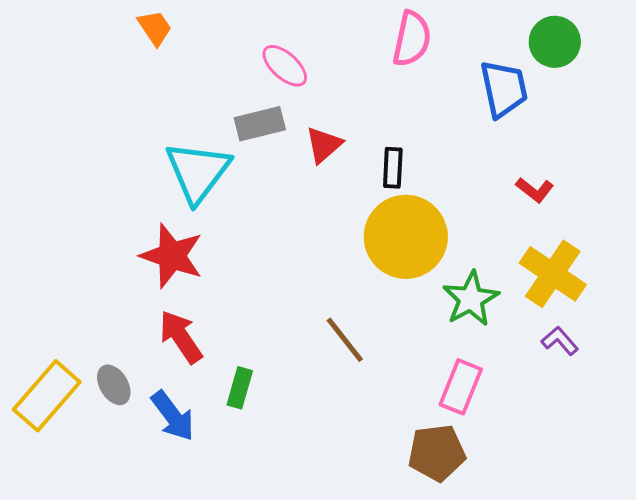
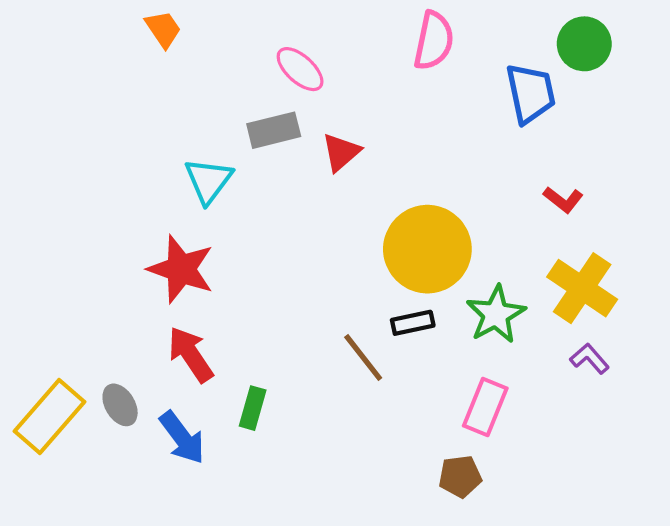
black rectangle: (393, 168) -> (413, 323), moved, turned 75
cyan triangle: (198, 172) -> (208, 181), size x0.7
brown pentagon: (437, 453) -> (460, 476), size x0.7

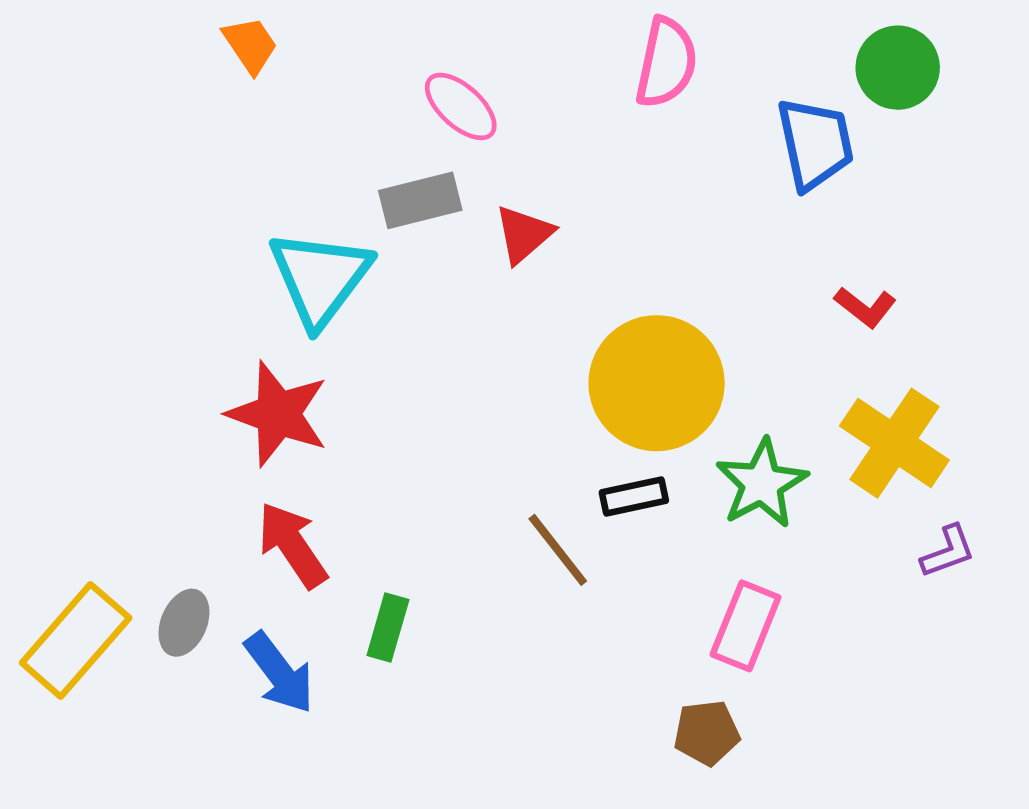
cyan triangle: (208, 181) -> (320, 278), size x1.4
purple L-shape: (590, 359) -> (948, 551), moved, turned 111
gray ellipse: (120, 405) -> (184, 623), turned 54

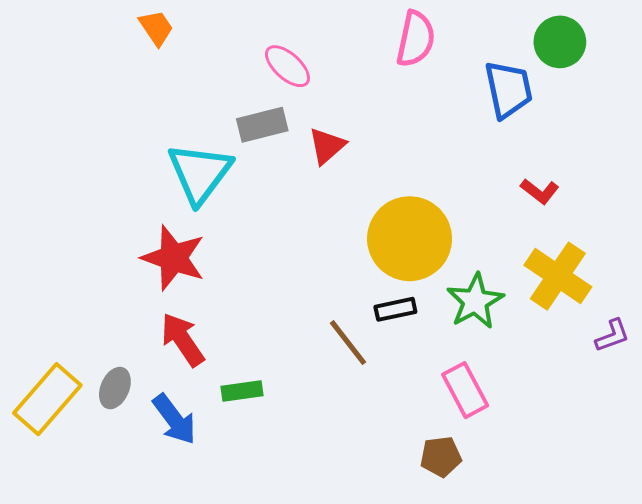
purple L-shape: (948, 551) -> (612, 336), moved
pink rectangle: (746, 626) -> (465, 390), turned -50
green rectangle: (388, 628) -> (242, 391), turned 66

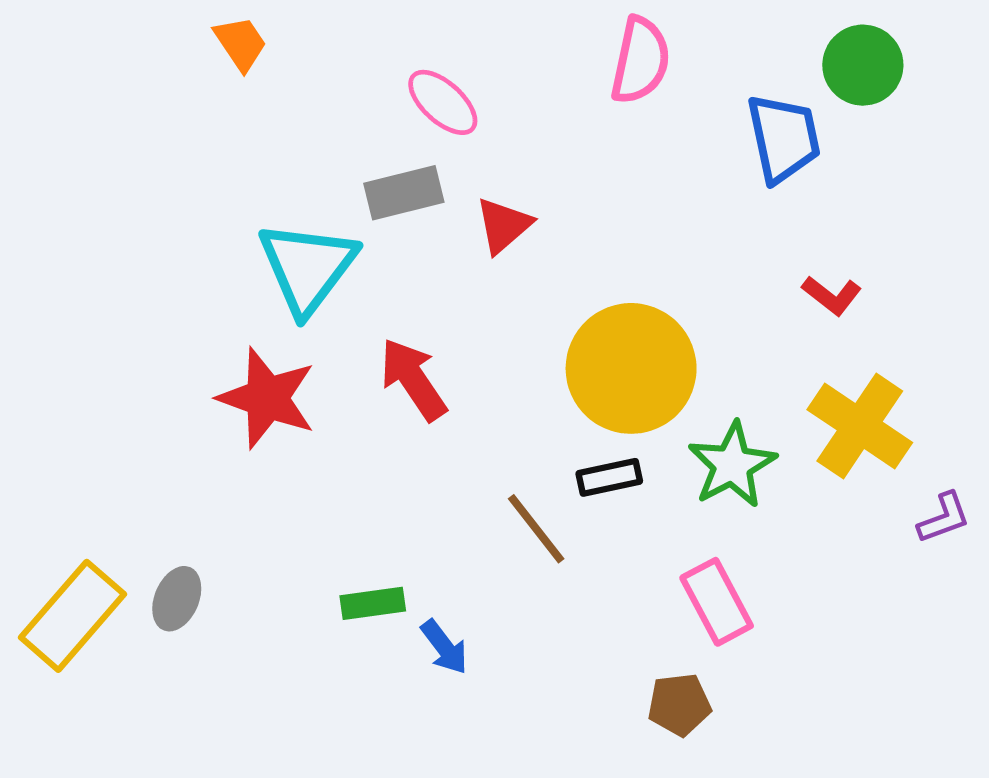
red arrow: (183, 340) -> (413, 379), moved
blue arrow: (174, 419) -> (444, 647), moved, size x0.7

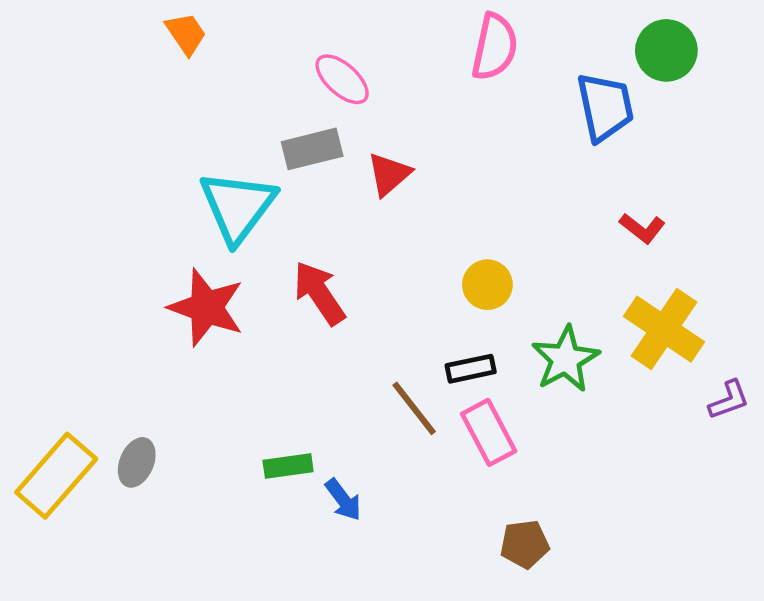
yellow circle: (631, 368) -> (487, 285), size x0.5
pink rectangle: (717, 602) -> (489, 432), moved

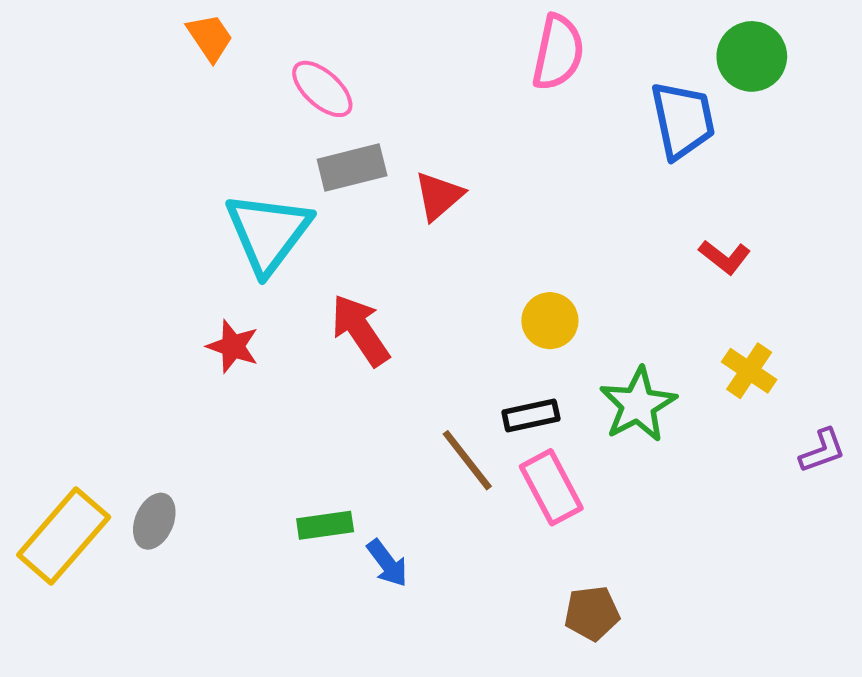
pink ellipse: (342, 79) -> (322, 89), moved
red star: (206, 307) -> (233, 346), size x0.6
yellow cross: (664, 329) -> (749, 371), size x0.6

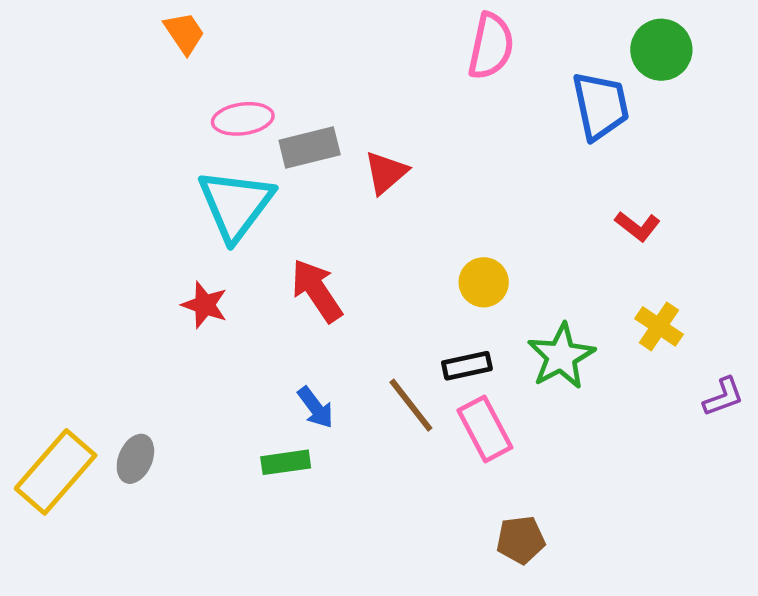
pink ellipse: (322, 89) -> (243, 119), moved, turned -50
blue arrow: (387, 563) -> (316, 407), moved

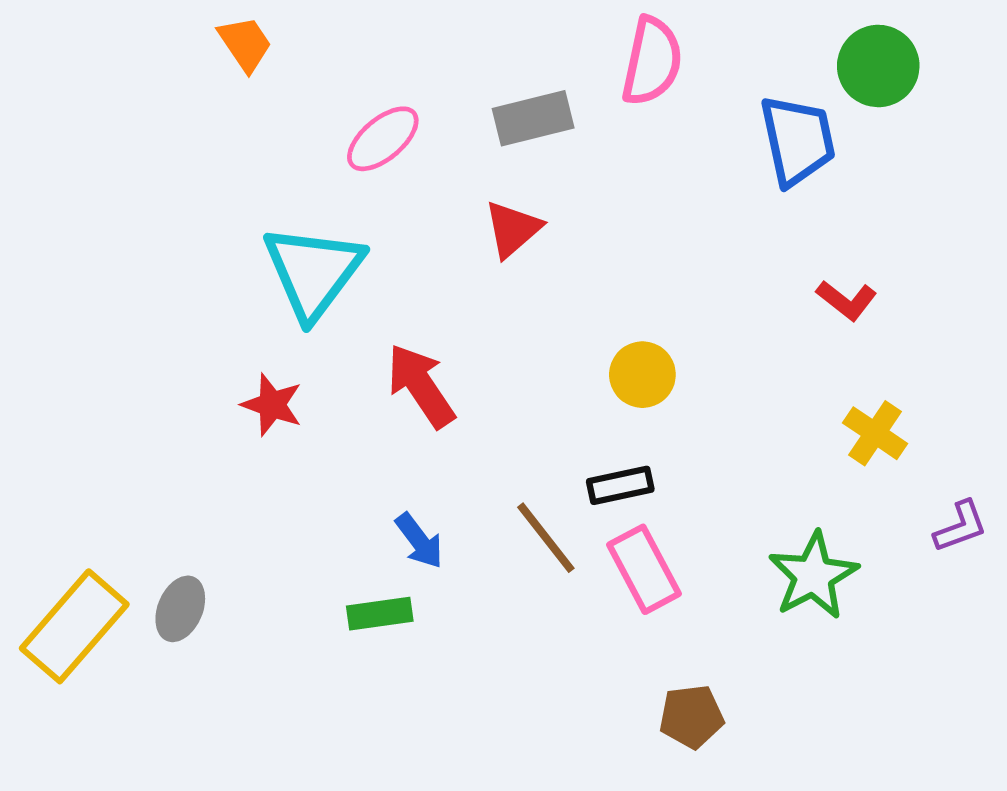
pink ellipse: (243, 119) -> (383, 139), moved, turned -32
gray rectangle: (310, 148) -> (533, 118), moved
green star: (561, 356) -> (813, 576), moved

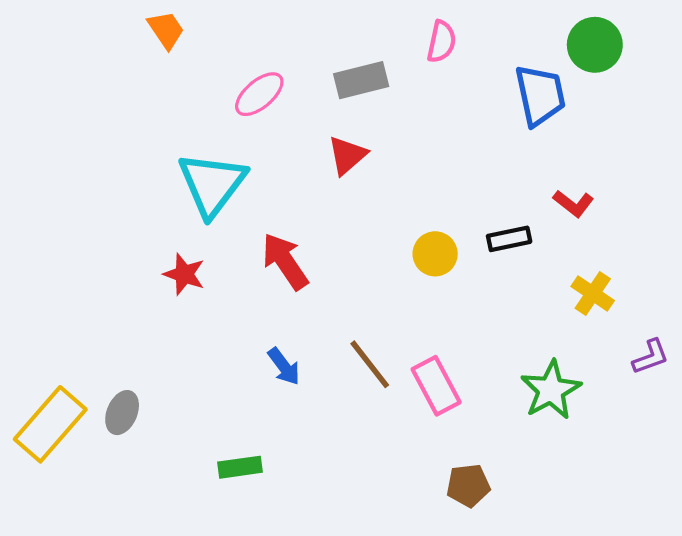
pink semicircle: (652, 61) -> (442, 42), size x0.7
black rectangle: (620, 485) -> (509, 239), moved
green rectangle: (380, 614) -> (240, 467), moved

